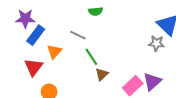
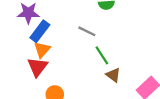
orange triangle: (54, 52) -> (42, 50), moved
brown triangle: (102, 74) -> (113, 75), turned -40

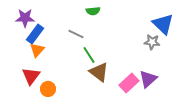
red triangle: (38, 67) -> (31, 76), moved
brown triangle: (113, 75) -> (99, 72), size x1.5

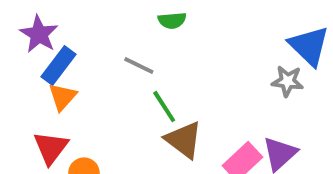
purple star: (25, 18) -> (39, 34), turned 30

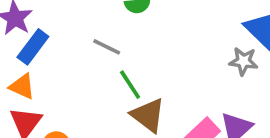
orange triangle: (62, 97) -> (22, 86), moved, turned -48

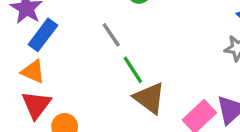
gray line: (107, 47) -> (111, 35), turned 30

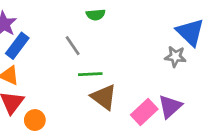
green line: (133, 70) -> (90, 74), turned -60

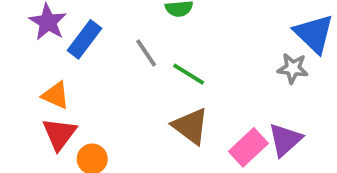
blue rectangle: (17, 46) -> (84, 39), moved
green line: (90, 74) -> (189, 74), moved, turned 35

